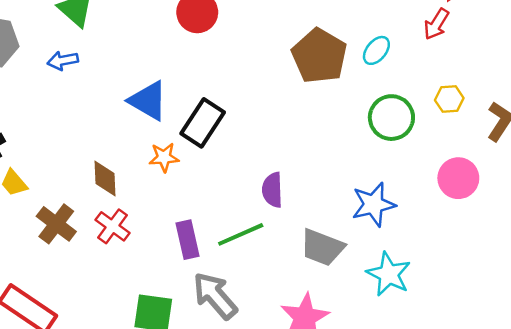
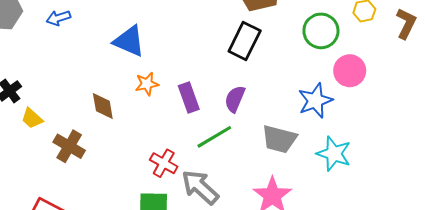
black rectangle: (203, 123) -> (245, 41), moved
pink circle: (458, 178) -> (350, 71), moved
purple semicircle: (272, 190) -> (235, 99), turned 32
red cross: (113, 226) -> (164, 163), moved
purple rectangle: (187, 240) -> (189, 97), moved

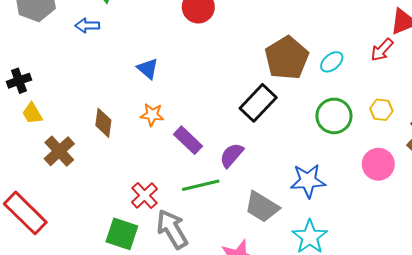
blue triangle: (129, 41) -> (148, 69), size x0.7
pink circle: (350, 71) -> (378, 164), moved
purple rectangle: (189, 97) -> (188, 140), turned -44

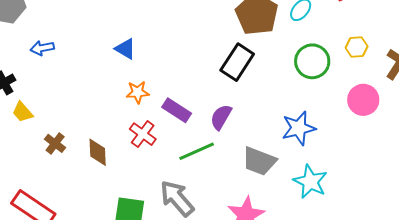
blue arrow: (87, 26) -> (42, 48), moved
brown diamond: (103, 123) -> (98, 152), moved
brown cross: (59, 151) -> (55, 143), size x0.7
red cross: (145, 195) -> (143, 134), moved

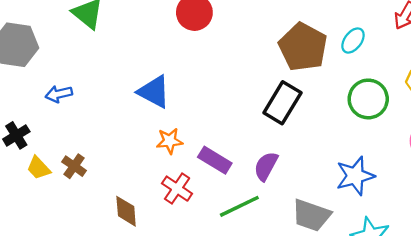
blue triangle: (125, 49) -> (154, 92), size x1.4
brown cross: (55, 143) -> (74, 166), moved

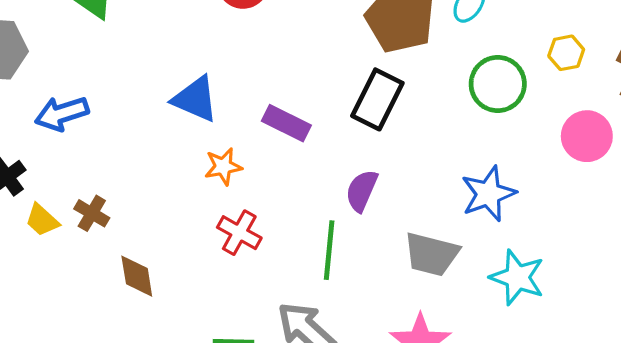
blue arrow: (59, 94) -> (62, 113), size x1.4
purple rectangle: (215, 160) -> (286, 123), moved
green line: (239, 206) -> (329, 250), turned -54
brown diamond: (126, 211) -> (137, 276), moved

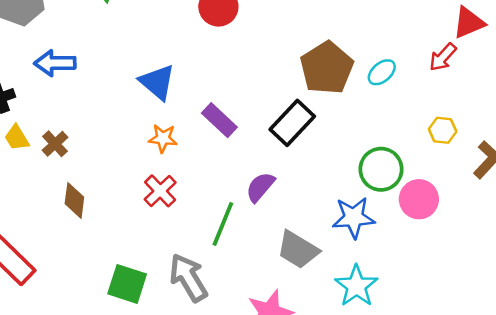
green circle: (498, 84) -> (381, 169), moved
pink circle: (587, 136) -> (419, 199), moved

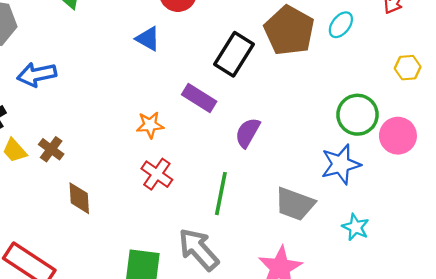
blue triangle: (157, 82) -> (148, 39), moved, size x0.7
black rectangle: (292, 123) -> (234, 54), moved
purple semicircle: (260, 187) -> (248, 133), moved
cyan star: (356, 286) -> (356, 227), size x0.7

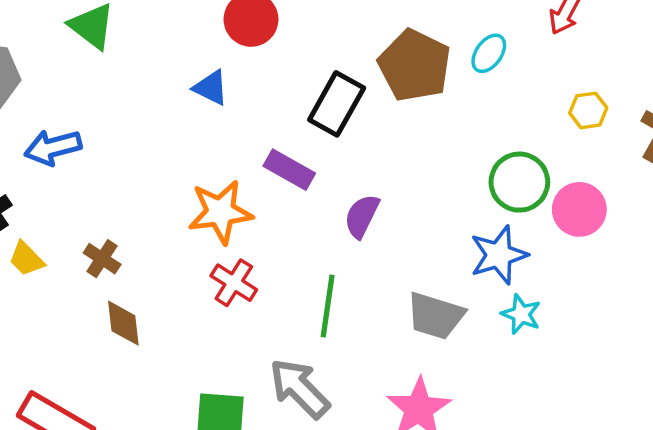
orange star: (150, 125) -> (220, 212), size x1.6
brown cross: (51, 149) -> (102, 259), moved
cyan star: (356, 227) -> (521, 314), moved

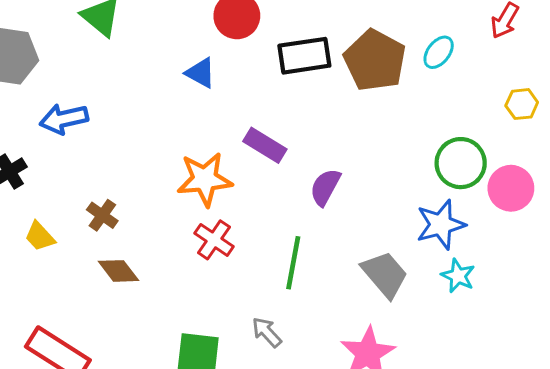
black rectangle: (337, 104) -> (304, 56), moved, turned 50
yellow trapezoid: (26, 259) -> (40, 236), moved
gray trapezoid: (435, 316) -> (385, 274), turned -150
brown diamond: (123, 323) -> (118, 271), turned -33
gray arrow: (300, 388) -> (267, 332), size x0.6

